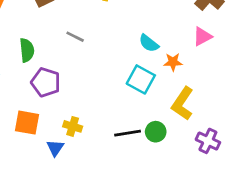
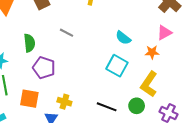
orange star: (173, 62) -> (152, 52), moved
green circle: (156, 132) -> (137, 106), moved
black line: (128, 133) -> (107, 107), turned 30

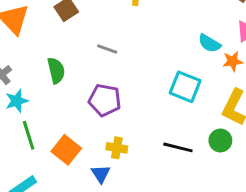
cyan semicircle: (123, 38) -> (209, 43), moved
purple pentagon: (44, 68) -> (105, 100), moved
orange square: (29, 99) -> (66, 150), turned 36

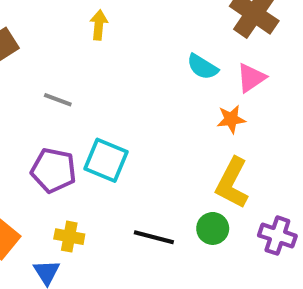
cyan semicircle: (209, 43) -> (203, 67), moved
cyan square: (185, 87) -> (106, 160), moved

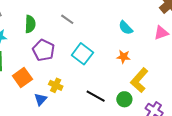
cyan semicircle: (203, 67) -> (126, 28), moved
orange star: (231, 119) -> (123, 57), moved
purple pentagon: (54, 170) -> (44, 50), moved

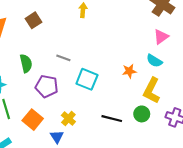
gray line: (67, 19) -> (63, 58), moved
cyan semicircle: (126, 28) -> (154, 61), moved
yellow cross: (56, 85) -> (68, 118), turned 32

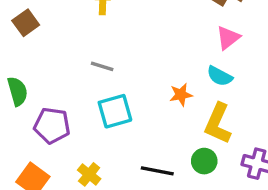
gray line: (63, 58) -> (102, 66), moved
cyan square: (87, 79) -> (115, 111), turned -35

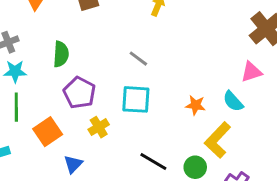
yellow cross: (89, 174) -> (99, 127), moved

